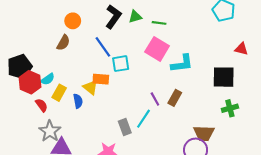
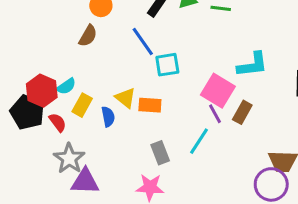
pink square: (157, 49) -> (218, 91), moved
black pentagon: (20, 67) -> (27, 112), moved, turned -30
orange rectangle: (101, 79) -> (150, 105), moved
gray rectangle: (125, 127) -> (160, 153), moved

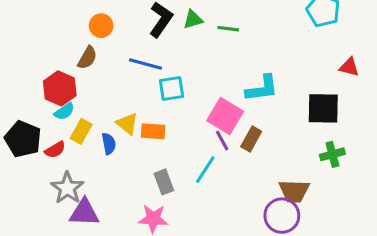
blue line: (143, 42) -> (146, 64), turned -40
red hexagon: (42, 91) -> (60, 88), moved
red semicircle: (58, 122) -> (55, 150), turned 96

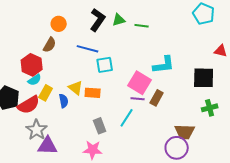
purple line: (222, 141) -> (138, 99), turned -56
red semicircle: (55, 150) -> (29, 105), size x1.6

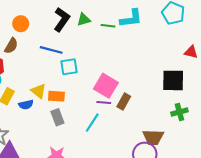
cyan L-shape: (164, 65) -> (131, 18), moved
blue semicircle: (64, 101) -> (26, 105), turned 88
gray rectangle: (100, 126) -> (57, 117), moved

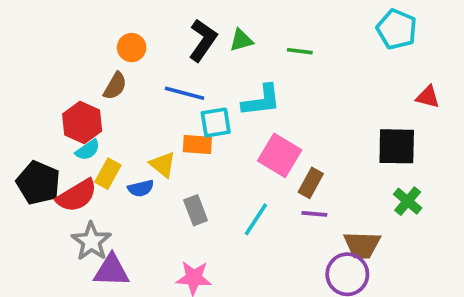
cyan L-shape: (131, 18) -> (261, 101), moved
green line: (108, 26) -> (300, 51), moved
orange rectangle: (56, 96) -> (197, 144), moved
purple line: (104, 103) -> (314, 214), moved
green cross: (179, 112) -> (408, 201), turned -35

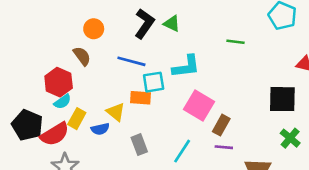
green triangle: (241, 40) -> (172, 24), turned 42
green line: (300, 51) -> (236, 42), moved
brown semicircle: (115, 86) -> (82, 56), turned -66

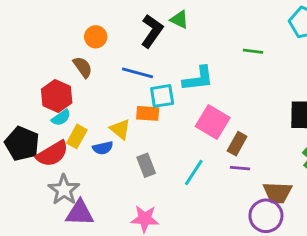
green triangle: (172, 24) -> (179, 19), moved

